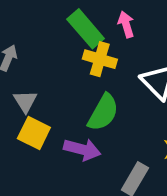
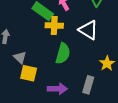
purple arrow: (82, 149) -> (57, 89), moved

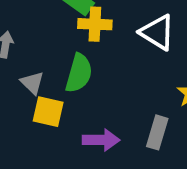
green semicircle: (63, 53) -> (79, 73), moved

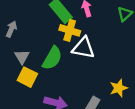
white triangle: (157, 32) -> (83, 48), moved, turned -35

